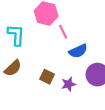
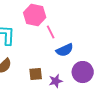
brown square: (47, 77) -> (36, 74), turned -32

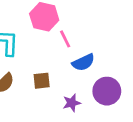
brown square: (36, 74) -> (42, 81), moved

